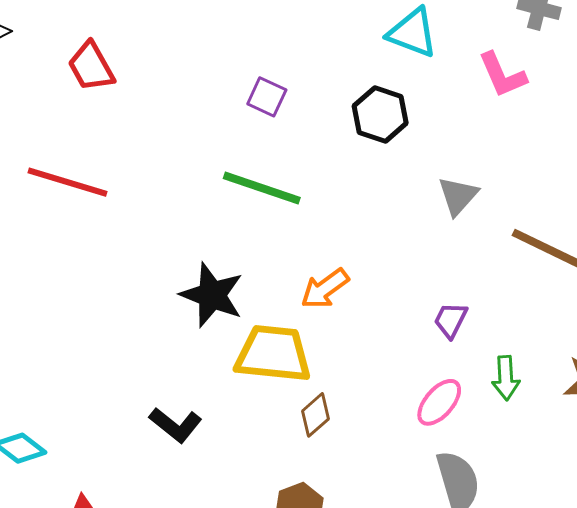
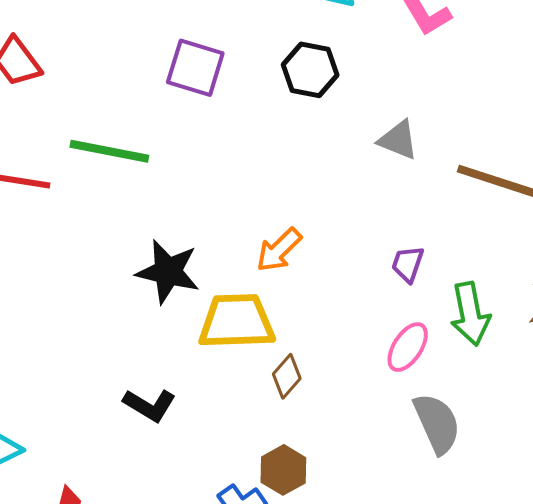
purple square: (267, 97) -> (195, 68), size x1.5
green line: (262, 188) -> (109, 151), moved
gray triangle: (458, 196) -> (398, 140), turned -42
green arrow: (506, 378) -> (470, 314), size x1.4

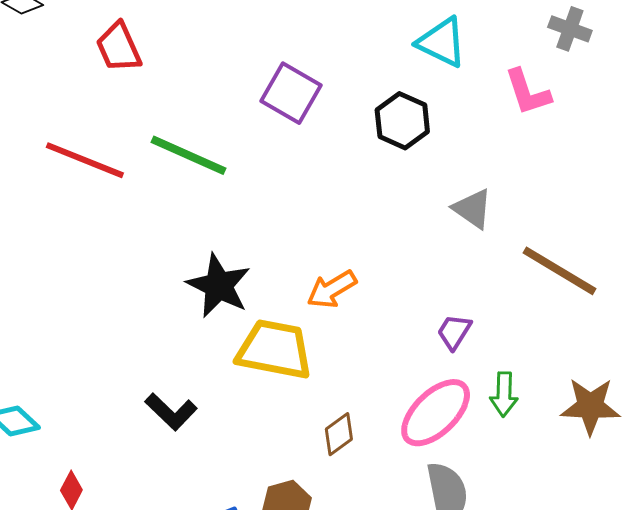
green arrow: (470, 314) -> (504, 394), size x0.7
pink ellipse: (408, 347) -> (436, 413), size x1.5
brown diamond: (287, 376) -> (339, 434), moved

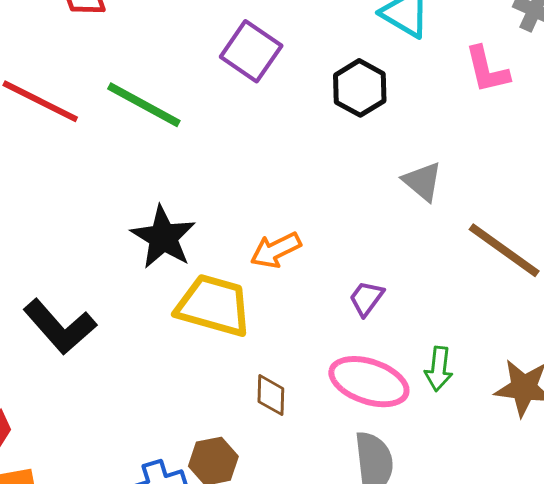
purple trapezoid: (454, 332) -> (366, 298), moved
black L-shape: (171, 412) -> (60, 327), moved, size x1.4
pink ellipse: (436, 413) -> (369, 382), turned 58
brown diamond: (339, 434) -> (271, 395), turned -57

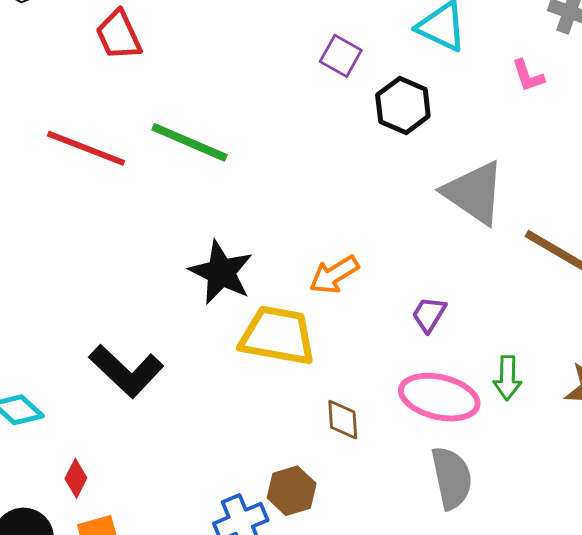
purple square: (251, 51) -> (341, 56), moved, size x0.7
pink L-shape: (487, 70) -> (528, 76), size x0.7
gray triangle: (423, 181) -> (474, 193), size x1.6

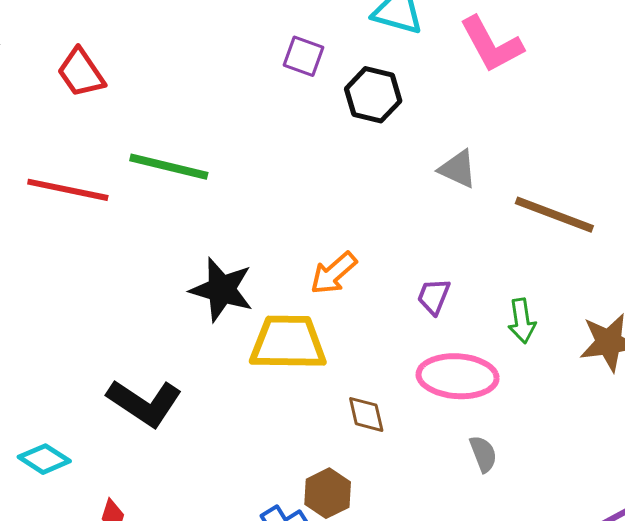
pink L-shape: (528, 76) -> (491, 45), size x1.8
gray triangle: (474, 193) -> (458, 169), size x0.6
green arrow: (507, 378) -> (522, 321), moved
gray semicircle: (452, 478) -> (483, 454), size x0.6

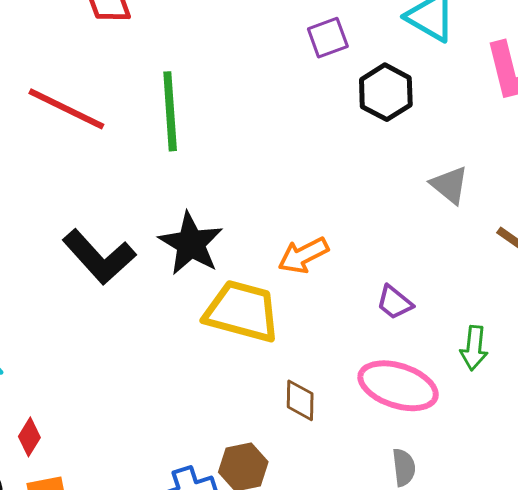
purple square: (304, 56) -> (328, 38), turned 36
green line: (169, 167) -> (170, 111), turned 58
purple trapezoid: (434, 296) -> (395, 302), turned -87
black L-shape: (145, 403) -> (99, 257), moved

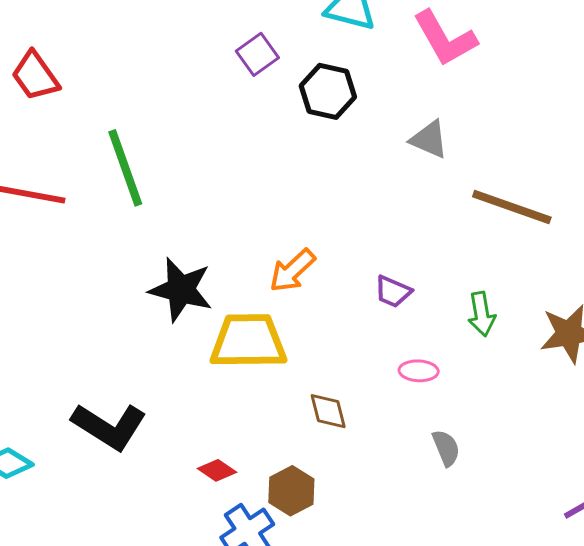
gray triangle: (450, 185) -> (429, 139), moved
black L-shape: (99, 257) -> (109, 426), moved
pink ellipse: (398, 386) -> (419, 371), size x0.5
red diamond: (29, 437) -> (217, 470), moved, turned -72

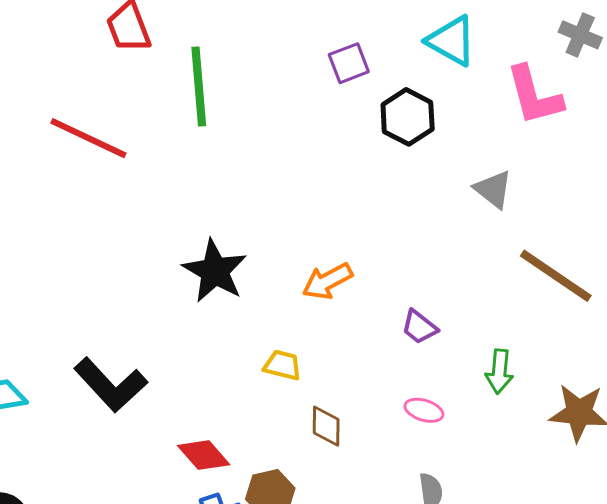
green line: (125, 168) -> (199, 87), moved
yellow trapezoid: (248, 341) -> (282, 365), moved, size x0.5
red diamond: (217, 470) -> (204, 455), size x1.4

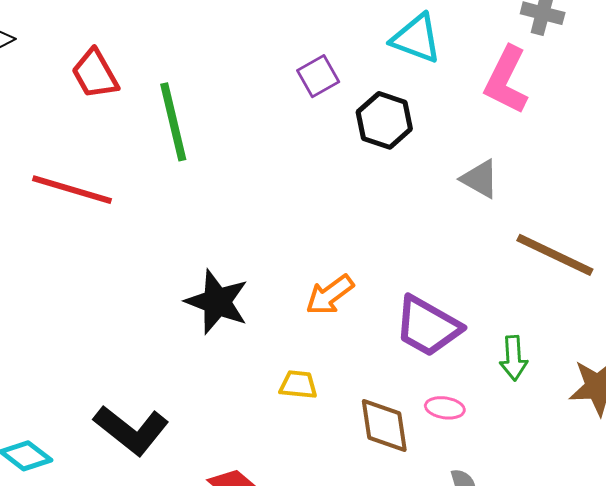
pink L-shape: (534, 96) -> (506, 80), turned 50
purple trapezoid: (419, 327) -> (428, 326), size x1.8
brown diamond: (326, 426) -> (384, 425), moved, size x1.4

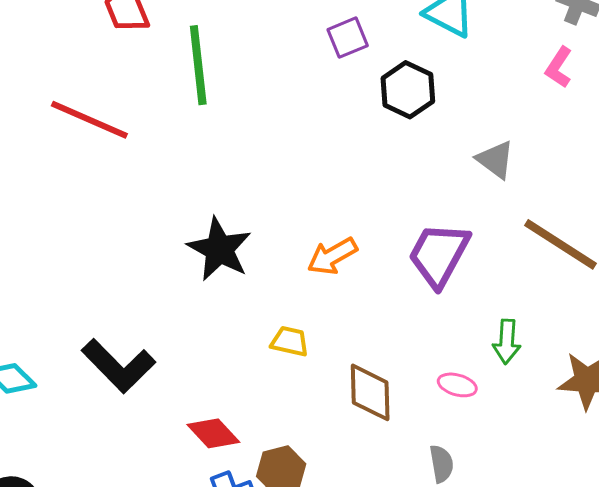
pink L-shape: (506, 80) -> (559, 67), moved, size x0.6
purple trapezoid: (428, 326) -> (439, 255), moved, turned 82
pink ellipse: (445, 408) -> (457, 385), moved

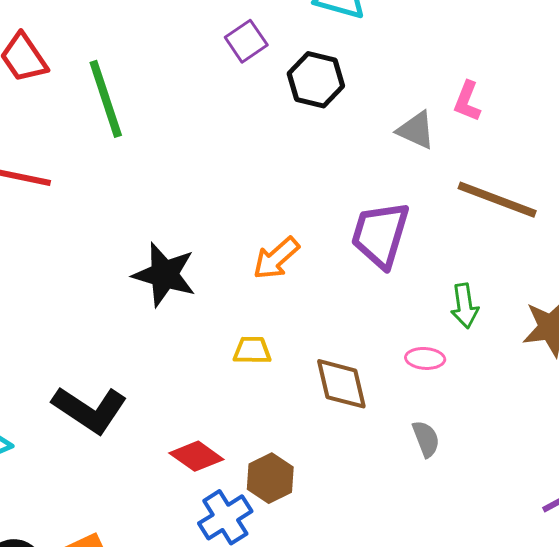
pink L-shape: (559, 67) -> (467, 101), moved

